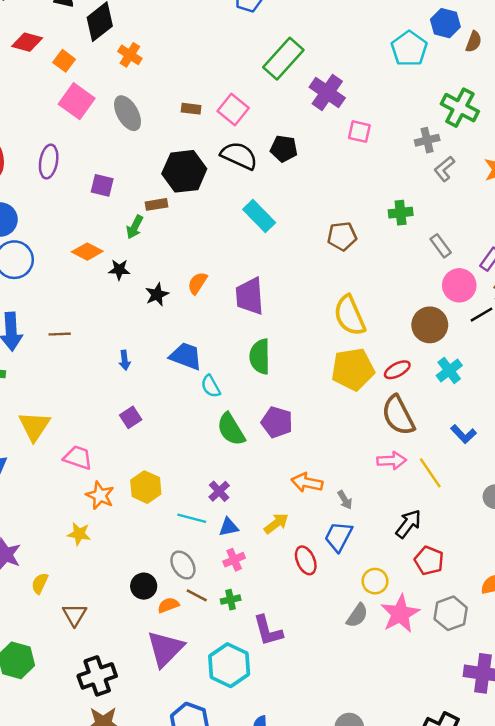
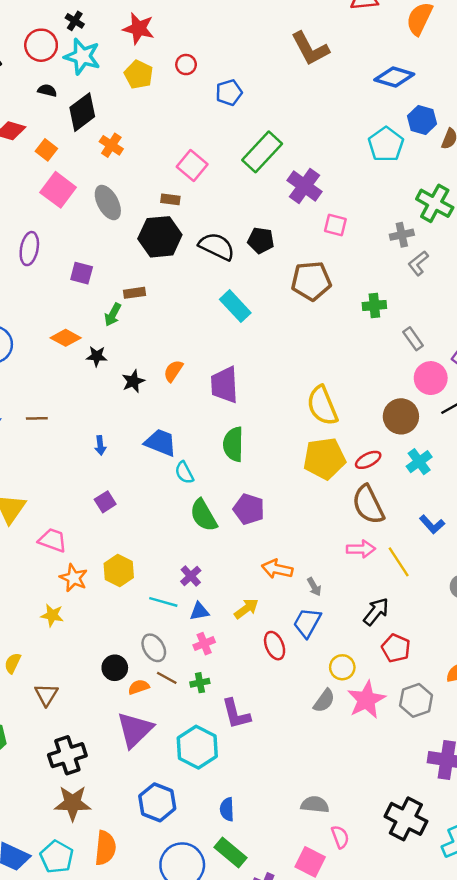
pink square: (233, 109) -> (192, 166), moved
black hexagon: (184, 171) -> (160, 237), moved
brown pentagon: (342, 236) -> (311, 281), moved, size x1.4

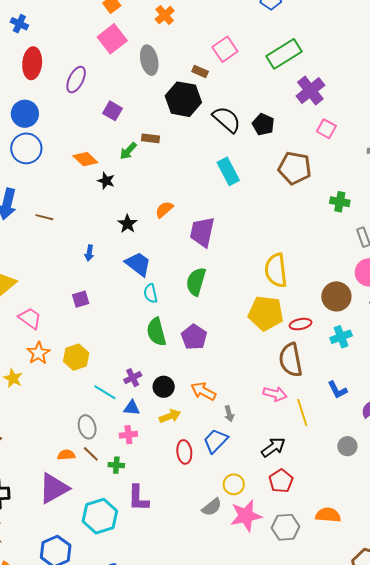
black star: (133, 381) -> (127, 224), moved, turned -30
black circle: (115, 668) -> (164, 387), moved

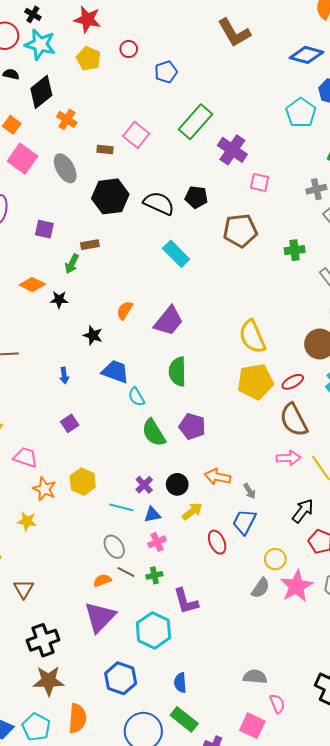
brown rectangle: (200, 71) -> (105, 149), moved
purple trapezoid: (202, 232) -> (169, 321), turned -136

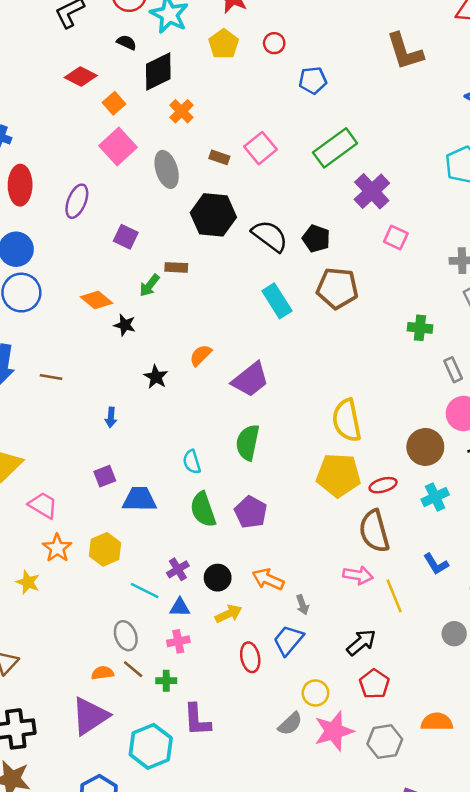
brown pentagon: (240, 231) -> (337, 288), moved
blue trapezoid: (115, 372) -> (139, 499), moved, turned -32

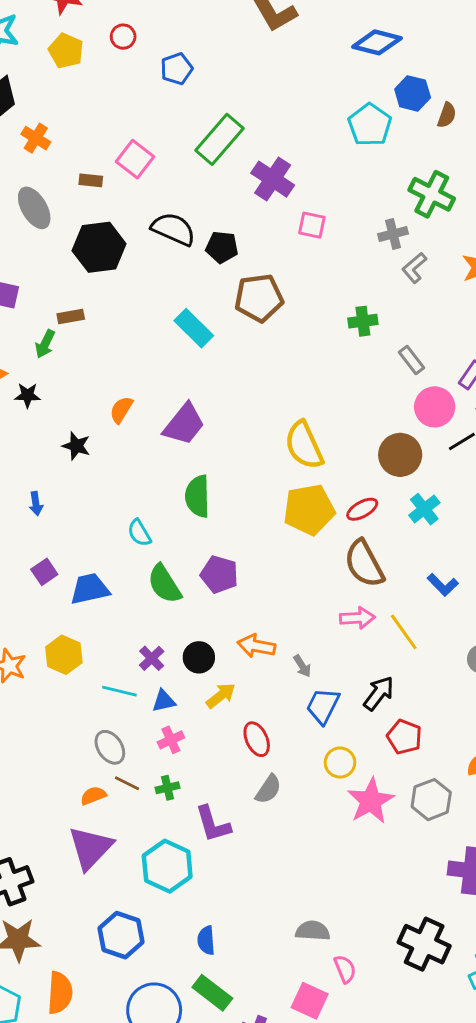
black semicircle: (270, 236) -> (173, 229), moved
blue trapezoid: (288, 640) -> (323, 706), moved
gray semicircle: (290, 724) -> (268, 789), moved

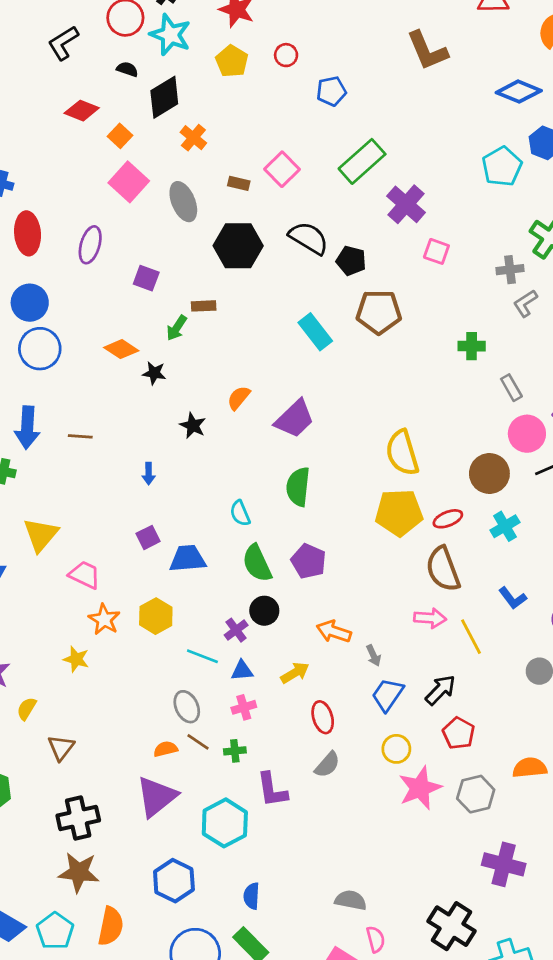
black circle: (199, 657) -> (264, 611), moved

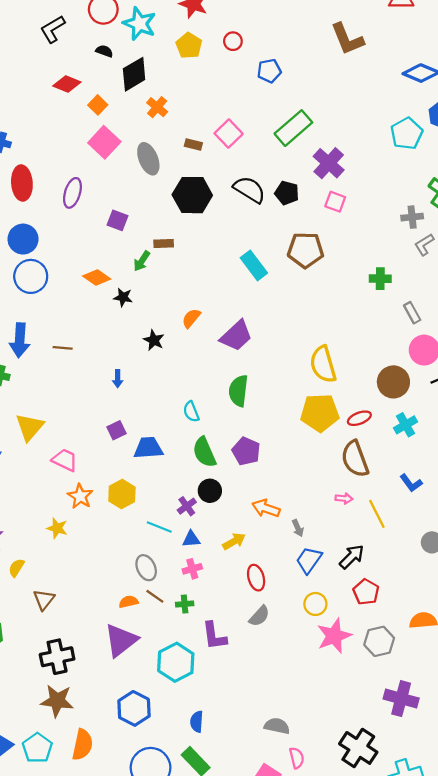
pink square: (436, 251) -> (335, 202), moved
black pentagon: (351, 261) -> (287, 193), moved
pink arrow: (430, 618) -> (344, 498), size x0.7

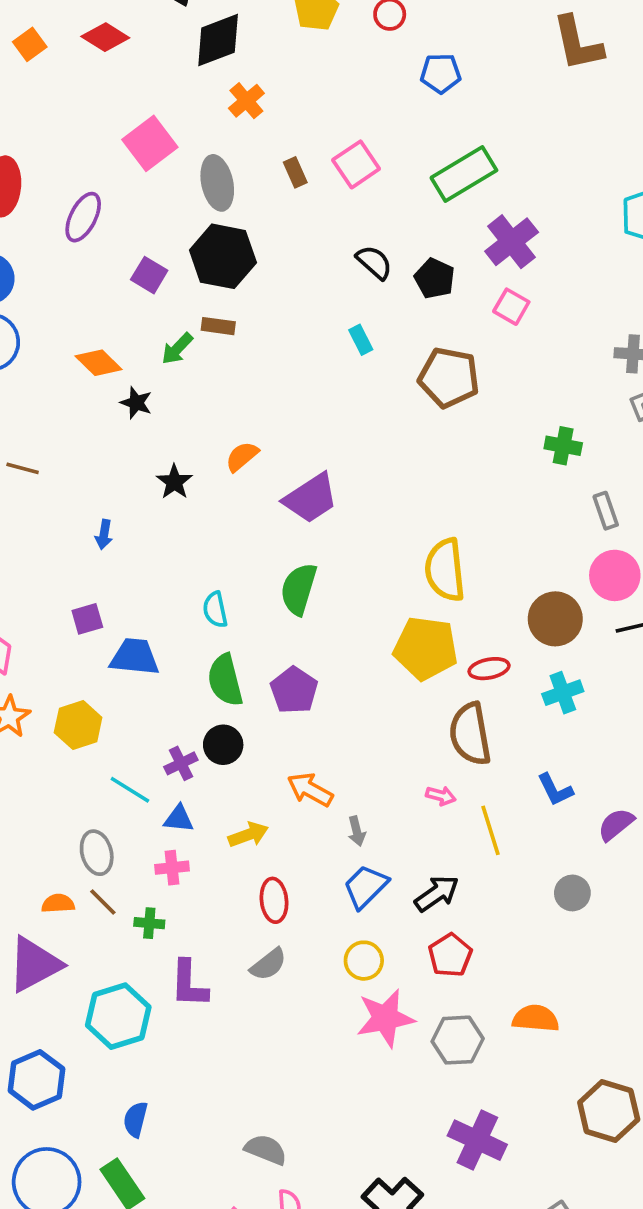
orange square: (98, 105) -> (30, 44), moved
brown rectangle: (193, 145) -> (295, 172), turned 42
black semicircle: (249, 190) -> (374, 262), size x0.7
black hexagon: (192, 195) -> (223, 256), moved
cyan rectangle: (254, 265) -> (361, 340), moved, size x0.6

